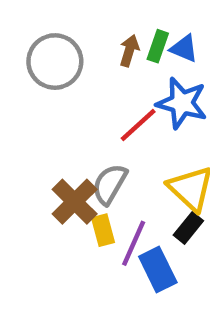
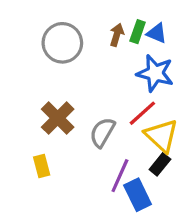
red line: (138, 125) -> (142, 113), moved
brown cross: (75, 202) -> (58, 118), moved
yellow rectangle: (103, 230) -> (42, 166), moved

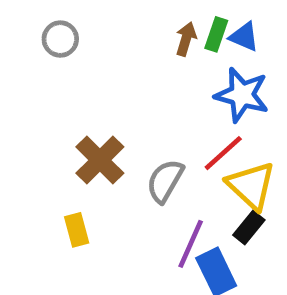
gray circle: (62, 43) -> (60, 39), moved, size x0.6

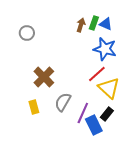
gray circle: (60, 39) -> (27, 33), moved
gray semicircle: (165, 181) -> (63, 102), moved
black rectangle: (249, 228) -> (107, 114), moved

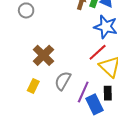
yellow rectangle: (34, 107) -> (33, 86), turned 40
black rectangle: (107, 114) -> (108, 93), turned -40

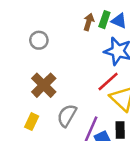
gray circle: (26, 10) -> (39, 40), moved

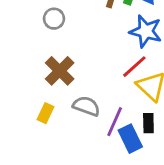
gray semicircle: (67, 115) -> (86, 106), turned 80

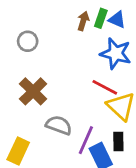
red line: (134, 67) -> (105, 87), turned 70
yellow rectangle: (46, 113) -> (18, 151), moved, size x1.4

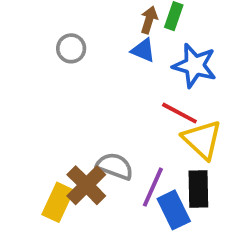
blue triangle: (117, 20) -> (143, 50), moved
brown cross: (33, 91) -> (86, 185), moved
black rectangle: (118, 141) -> (198, 189), size x1.4

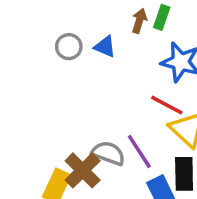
blue triangle: (143, 50) -> (105, 47), moved
purple line: (153, 187) -> (139, 152), moved, turned -57

